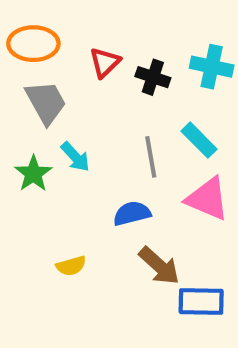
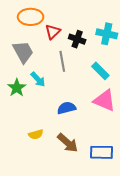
orange ellipse: (33, 44) -> (31, 17), moved
gray line: (151, 157) -> (62, 61), moved
brown arrow: (159, 266) -> (68, 143), moved

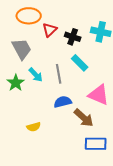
gray line: (62, 61) -> (59, 74), moved
cyan rectangle: (100, 71) -> (80, 63), moved
brown arrow: (68, 143) -> (84, 118), moved

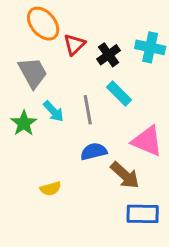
orange ellipse: (29, 16) -> (43, 24), turned 50
black cross: (73, 37) -> (109, 55), turned 35

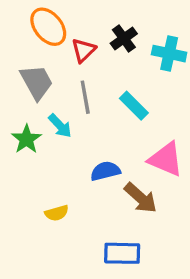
black cross: (109, 55) -> (124, 38), moved
gray line: (88, 110) -> (85, 97), moved
blue rectangle: (143, 214) -> (122, 253), moved

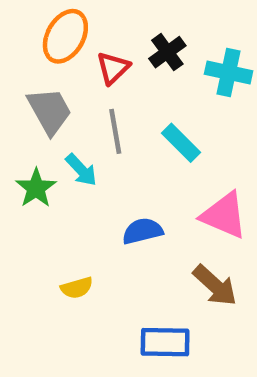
orange ellipse: (48, 27) -> (65, 36), turned 69
brown arrow: (141, 198) -> (215, 285), moved

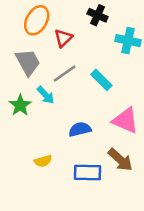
black cross: (167, 52) -> (98, 15), moved, turned -30
gray line: (115, 131) -> (65, 74), turned 65
blue rectangle: (165, 342) -> (87, 172), moved

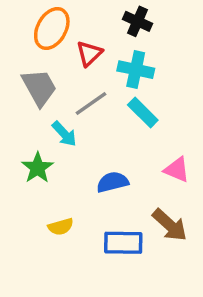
cyan cross: (128, 41) -> (136, 70), moved
green star: (20, 105) -> (37, 168), moved
pink triangle: (125, 120) -> (177, 170), size x0.7

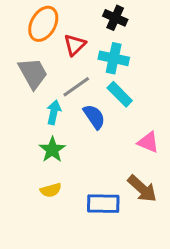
cyan arrow: (64, 134) -> (54, 112), turned -125
green star: (37, 168) -> (52, 150), moved
blue semicircle: (113, 182) -> (94, 117), moved, turned 70

